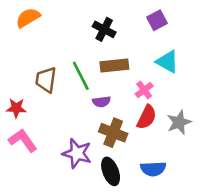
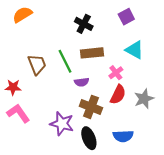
brown trapezoid: (46, 80) -> (37, 64), turned 150

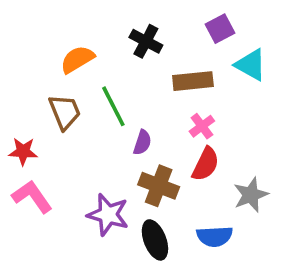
orange semicircle: (22, 15) -> (77, 59), moved
cyan triangle: (135, 50) -> (251, 65), moved
brown rectangle: (92, 53) -> (193, 81), moved
purple semicircle: (82, 82) -> (142, 142), turned -64
gray star: (144, 99) -> (251, 195), moved

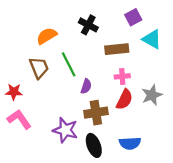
pink cross: (202, 126) -> (122, 76), turned 32
brown cross: (159, 186) -> (96, 113), turned -30
gray star: (251, 195) -> (152, 95), moved

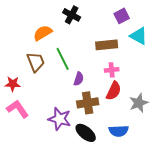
black cross: (88, 25) -> (72, 15), moved
gray star: (152, 95) -> (139, 103), moved
black ellipse: (94, 145) -> (86, 133), turned -30

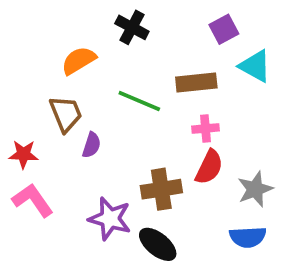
green line: (63, 59) -> (139, 101), moved, turned -40
purple semicircle: (79, 79) -> (92, 145), moved
blue semicircle: (119, 131) -> (248, 237), moved

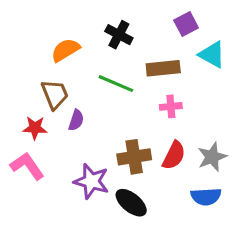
black cross: (132, 27) -> (119, 35), moved
red star: (23, 154) -> (35, 128), moved
red semicircle: (209, 167) -> (174, 155), moved

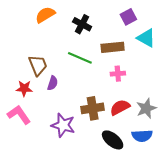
orange semicircle: (65, 50) -> (45, 15), moved
red semicircle: (174, 155) -> (120, 107), turned -144
black ellipse: (131, 203) -> (113, 140), moved

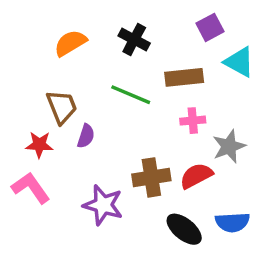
orange semicircle: (45, 15) -> (70, 43), moved
gray star: (146, 108) -> (229, 146), moved

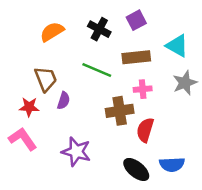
purple square: (210, 27) -> (136, 20), moved
gray star: (229, 146) -> (185, 83), moved
red semicircle: (196, 176) -> (145, 130), turned -45
brown cross: (151, 177) -> (120, 111), moved

